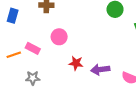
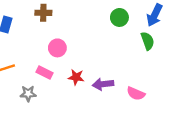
pink rectangle: (33, 48) -> (45, 72), moved

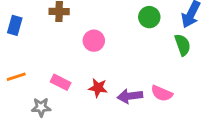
pink circle: (57, 48) -> (94, 41), moved
pink semicircle: (136, 94) -> (162, 93), moved

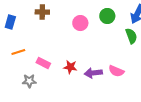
pink circle: (94, 41) -> (80, 23), moved
orange line: (16, 77) -> (18, 52), moved

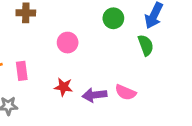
pink circle: (80, 23) -> (68, 43), moved
pink rectangle: (43, 63) -> (22, 71), moved, turned 56

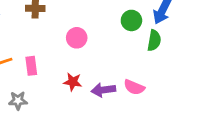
green circle: (113, 18) -> (131, 20), moved
green semicircle: (146, 45) -> (154, 40), turned 30

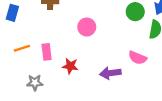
red star: (73, 82) -> (70, 66), moved
pink semicircle: (134, 87) -> (138, 58), moved

